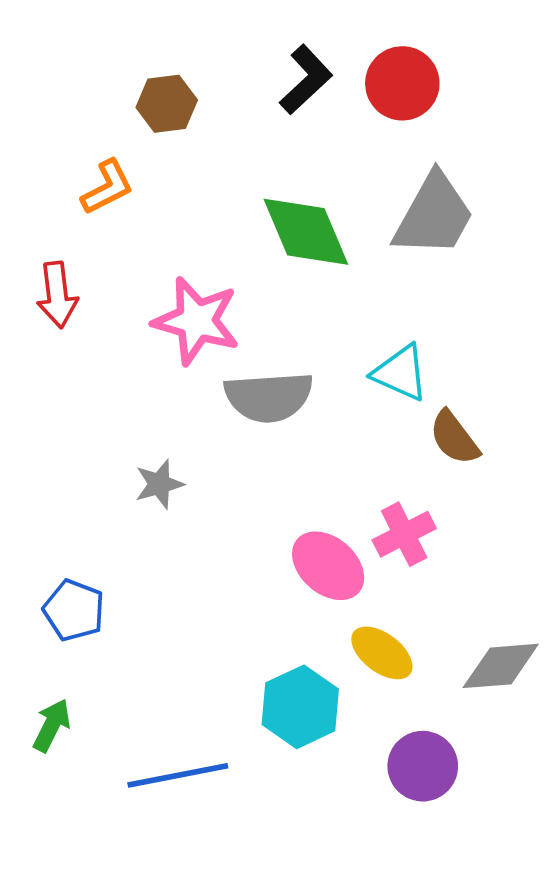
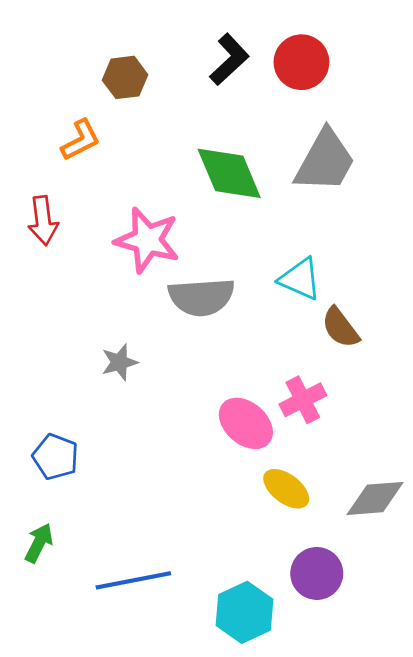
cyan hexagon: (300, 707) -> (245, 612), moved

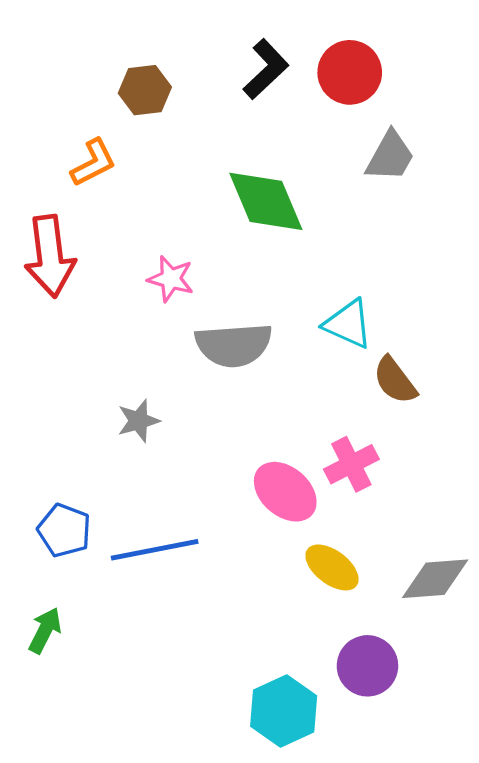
gray trapezoid: (325, 161) -> (390, 156), moved, size x0.7
red arrow: (43, 221) -> (50, 256), size x1.4
pink star: (147, 240) -> (171, 279), size x0.6
blue line: (133, 580) -> (155, 550), moved

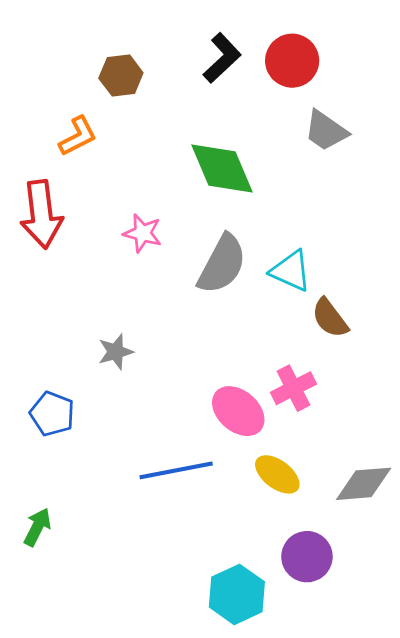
gray trapezoid: (390, 156) -> (326, 131), turned 96
gray semicircle: (234, 345) -> (222, 264), moved, turned -58
blue pentagon: (64, 530) -> (52, 414), moved
blue line: (155, 550) -> (176, 470), moved

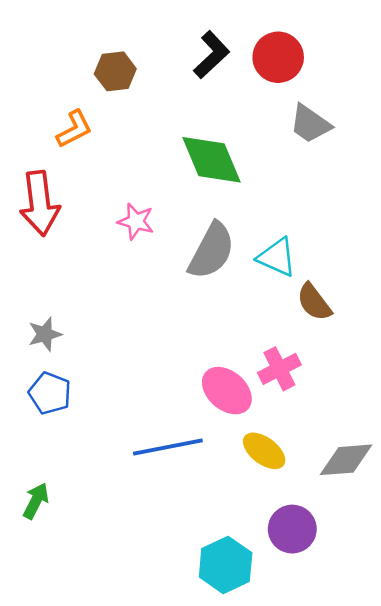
gray star: (116, 352) -> (45, 334), moved

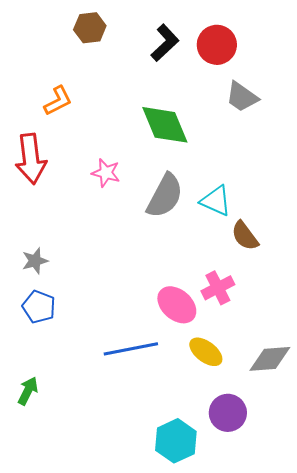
brown hexagon: (115, 71) -> (90, 28), moved

